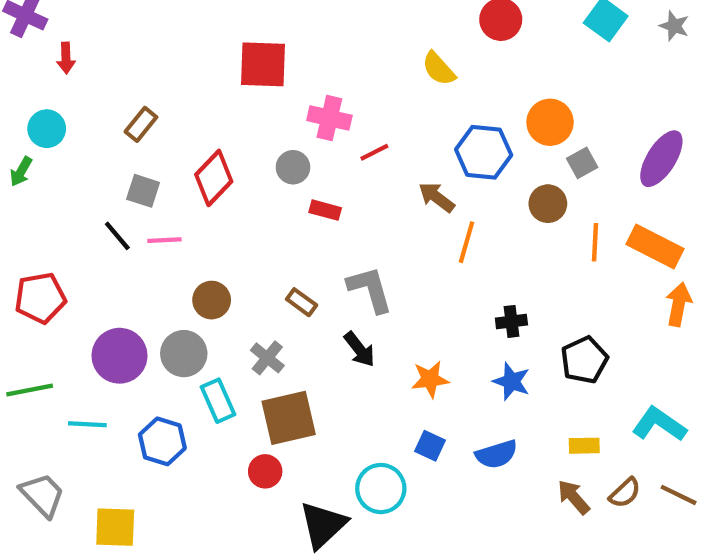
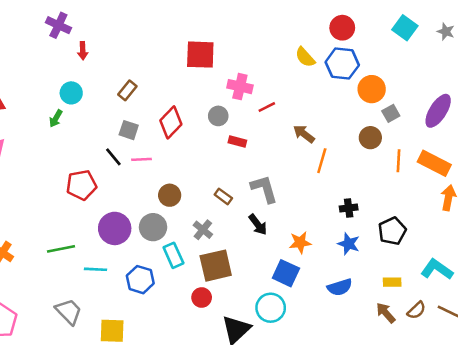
blue hexagon: (484, 152) -> (342, 64), moved
red pentagon: (40, 298) -> (81, 185), moved
blue square: (430, 446) -> (286, 273), moved, size x1.5

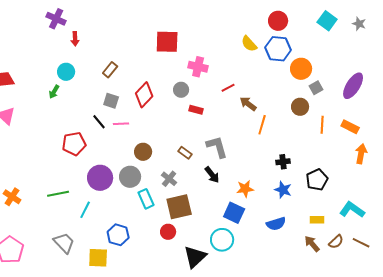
red line: (267, 107) -> (228, 88), moved
orange rectangle: (434, 163) -> (350, 127), size x0.7
cyan line: (95, 269) -> (85, 210), turned -66
blue hexagon: (140, 280) -> (118, 235), moved

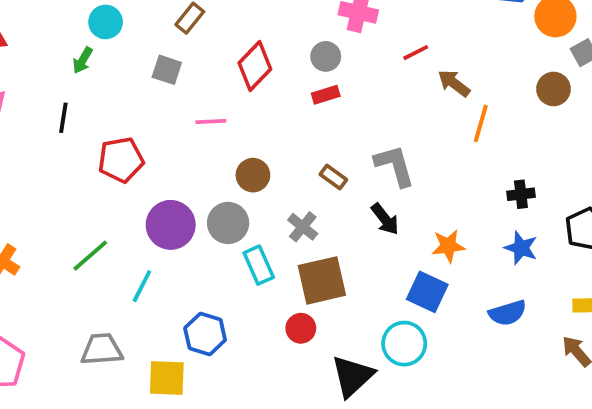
gray square: (111, 101) -> (167, 70), moved
red rectangle: (196, 110) -> (326, 95), moved, turned -32
black line: (99, 122) -> (63, 118), moved, turned 49
green line: (58, 194) -> (90, 256), turned -30
gray trapezoid: (64, 243) -> (102, 349), turned -50

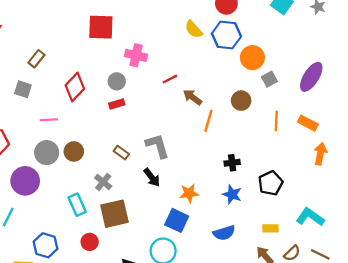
brown circle: (554, 89) -> (241, 101), moved
gray circle: (228, 223) -> (47, 153), moved
red circle: (301, 328) -> (90, 242), moved

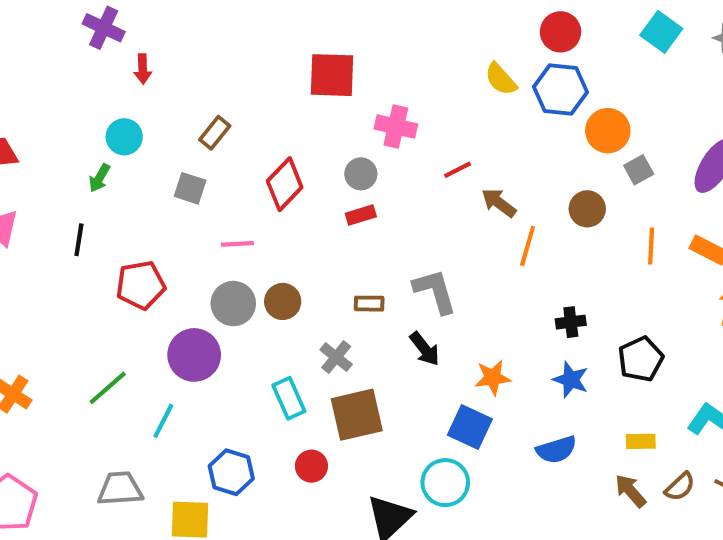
brown rectangle: (121, 153) -> (369, 304), turned -35

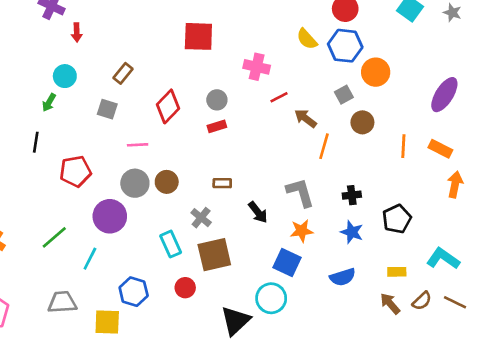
pink cross: (396, 127) -> (257, 67), moved
gray square: (639, 170) -> (344, 95), moved
gray L-shape: (435, 291) -> (300, 192), moved

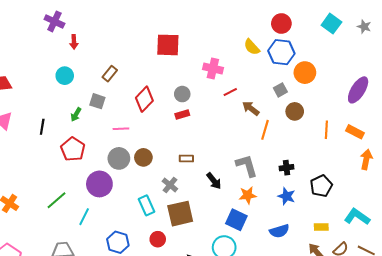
green arrow: (49, 103) -> (76, 114), moved
red pentagon: (75, 171) -> (73, 149), turned -30

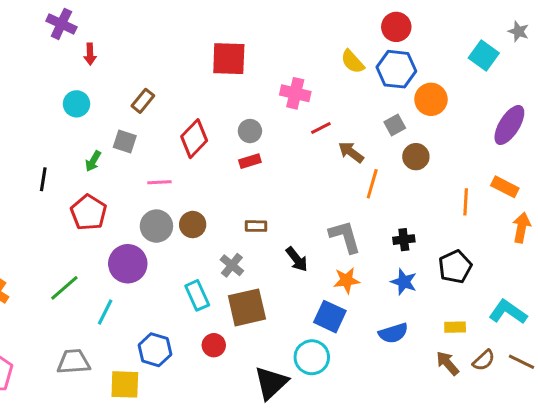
cyan square: (331, 24) -> (484, 56), moved
orange line: (326, 130) -> (466, 202), moved

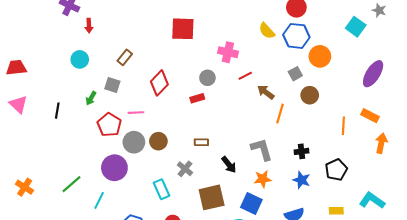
gray circle: (250, 131) -> (207, 78), moved
red pentagon: (89, 212) -> (109, 125), moved
brown square: (247, 307) -> (212, 197), moved

